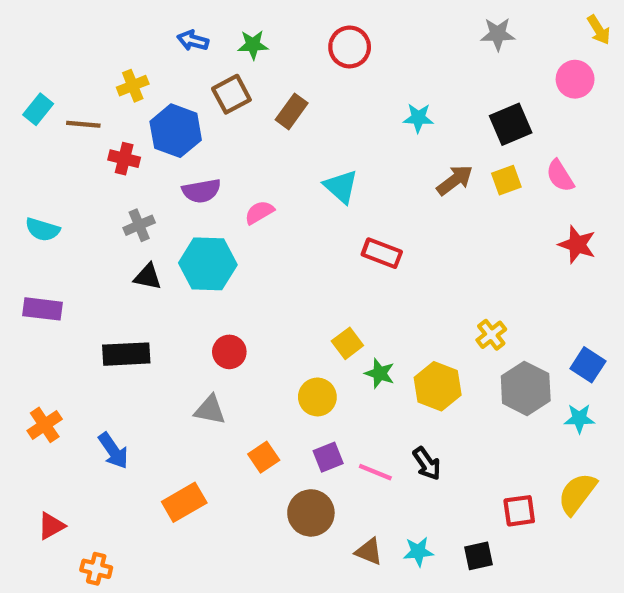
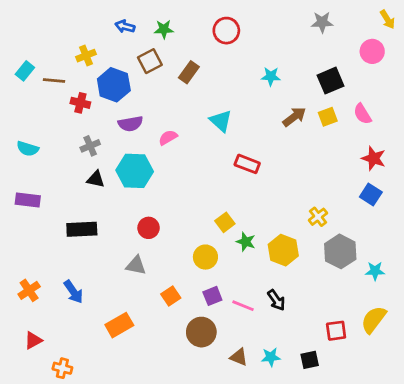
blue square: (588, 365) -> (371, 195), moved
orange cross: (45, 425) -> (29, 290), moved

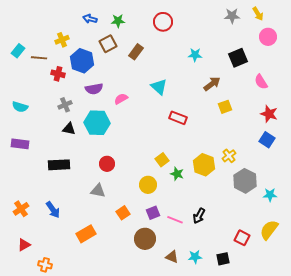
yellow arrow: (387, 19) -> (258, 14), moved
yellow square: (328, 117) -> (225, 107), moved
yellow hexagon: (283, 250) -> (204, 165), moved
black arrow: (276, 300) -> (199, 216), turned 63
red square: (336, 331) -> (242, 238), turned 35

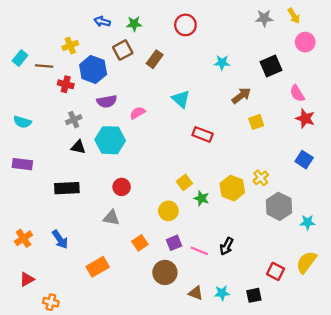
red star: (269, 114) -> (305, 118), moved

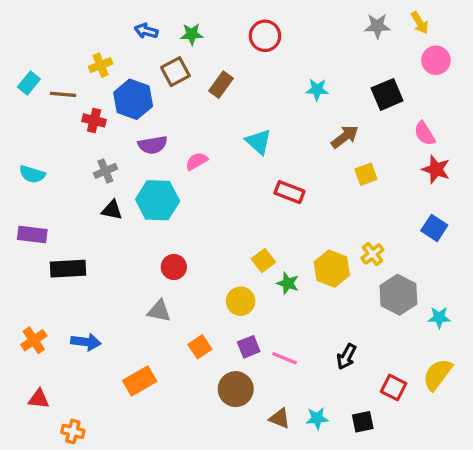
black rectangle: (67, 188) -> (68, 269), moved
blue arrow: (60, 239) -> (86, 342), turned -48
black arrow: (227, 246) -> (346, 357), moved
red triangle: (27, 279) -> (39, 399), turned 35

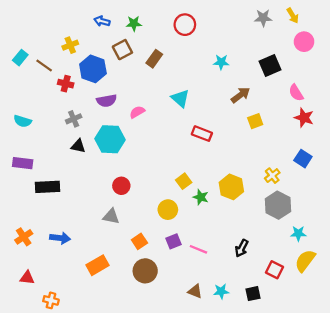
brown line: (63, 94) -> (44, 65), turned 30
yellow cross: (372, 254) -> (272, 176), moved
cyan star: (439, 317) -> (298, 233), moved
brown circle: (236, 389) -> (145, 271), moved

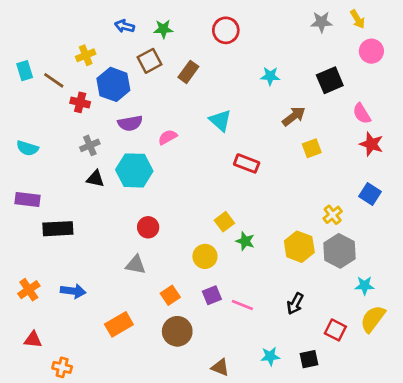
cyan rectangle: (20, 58) -> (25, 71), turned -56
yellow hexagon: (231, 187) -> (299, 247), moved
brown triangle: (195, 291) -> (220, 367), moved

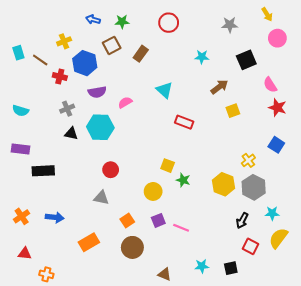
gray star: (321, 22) -> (230, 25), moved
yellow square: (224, 222) -> (168, 166), turned -32
black arrow: (295, 304) -> (242, 220), moved

